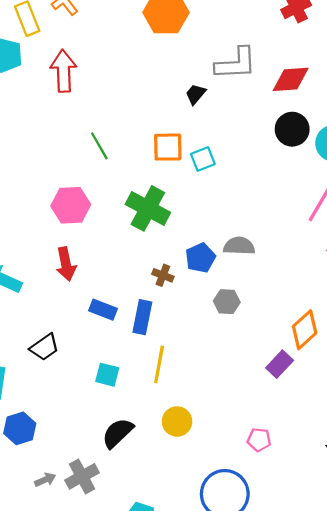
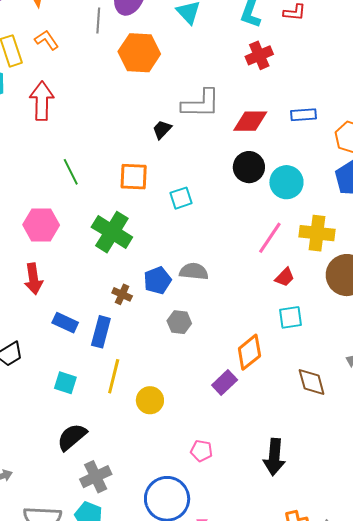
cyan square: (203, 159) -> (181, 198), moved
yellow circle: (177, 421) -> (150, 400), moved
gray cross: (82, 476) -> (96, 477), moved

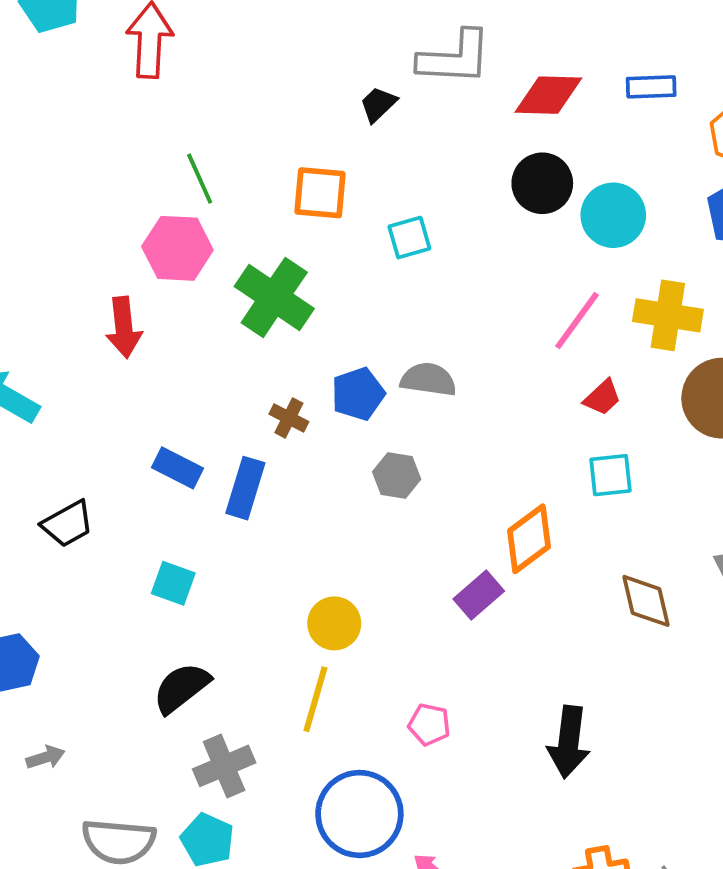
pink hexagon: (41, 225) -> (177, 248), moved
red arrow: (34, 279) -> (124, 327), moved
yellow line: (114, 376) -> (315, 699), moved

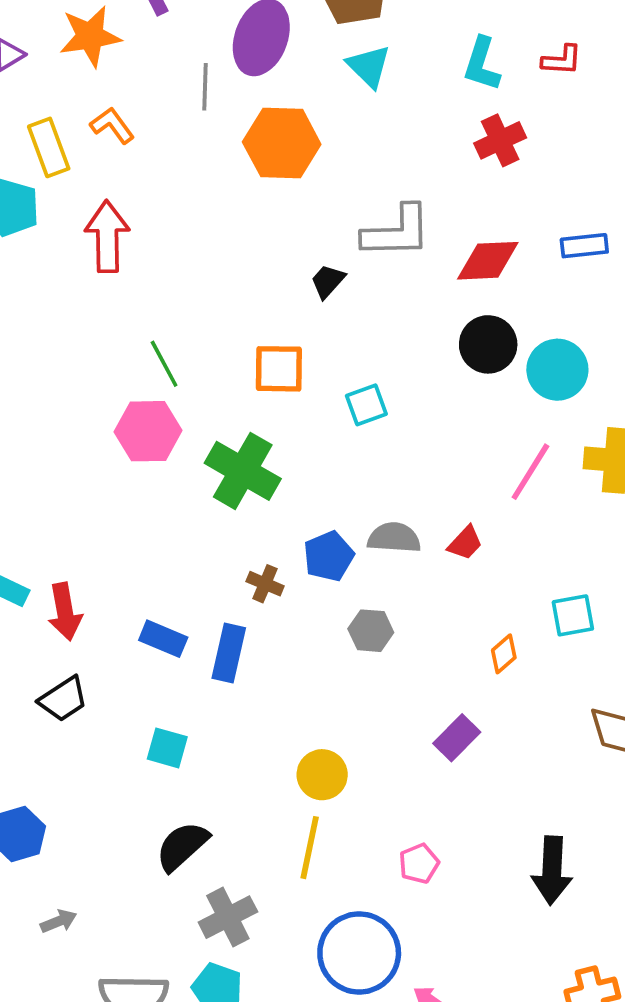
red arrow: (124, 327) -> (65, 612), moved
red trapezoid: (602, 397) -> (465, 543), moved
orange diamond: (529, 539) -> (504, 654), moved, size x0.6
pink pentagon: (429, 724) -> (419, 864), turned -30

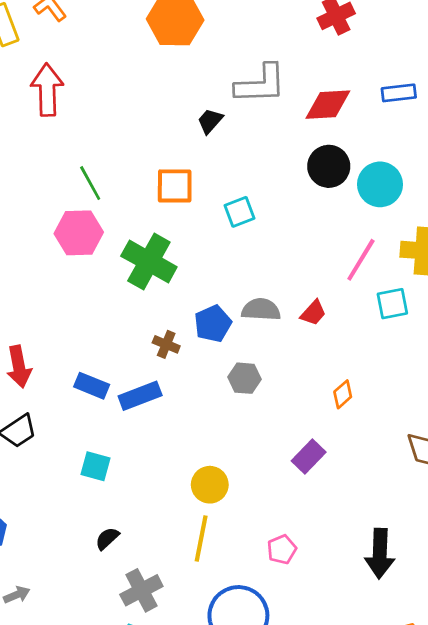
cyan square: (573, 615) -> (392, 304), moved
blue rectangle: (229, 653) -> (140, 396), turned 57
black semicircle: (182, 846) -> (107, 538), size x0.6

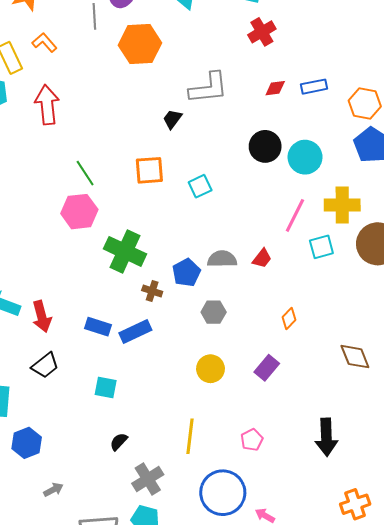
red diamond: (328, 105) -> (275, 88), moved, size x0.6
green cross: (149, 261) -> (125, 251), moved
yellow circle: (210, 485) -> (210, 369), moved

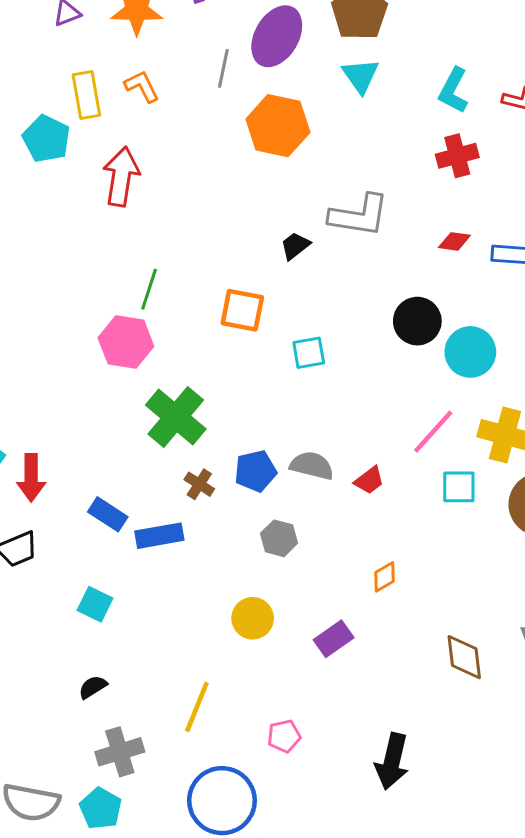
green line: (85, 173) -> (149, 289), turned 36

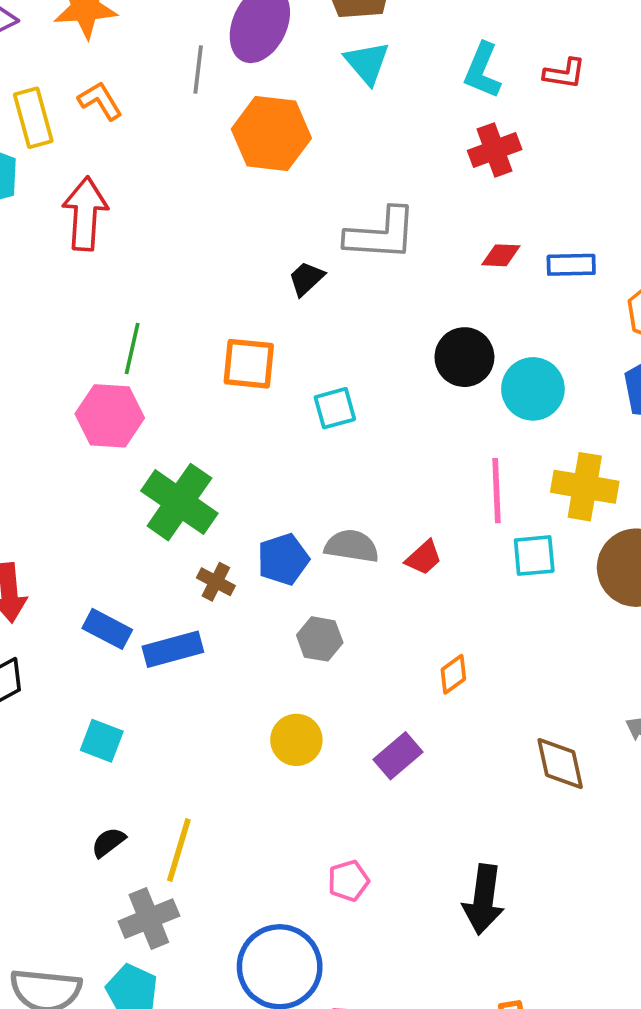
pink line: (433, 432) -> (497, 491), turned -39
yellow line: (197, 707) -> (179, 850), moved

